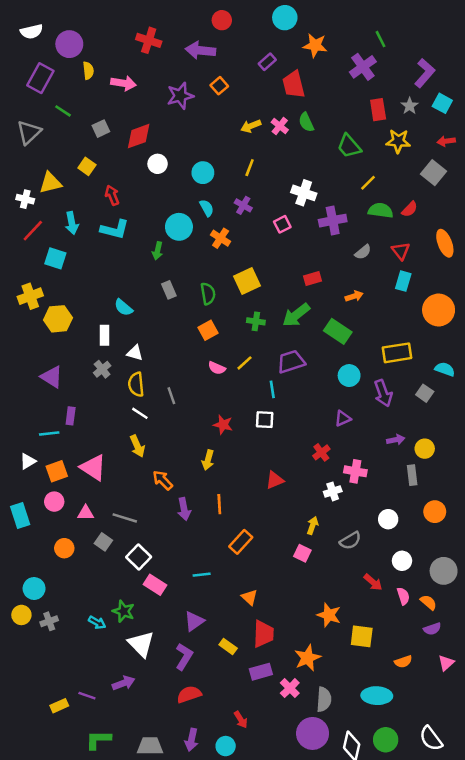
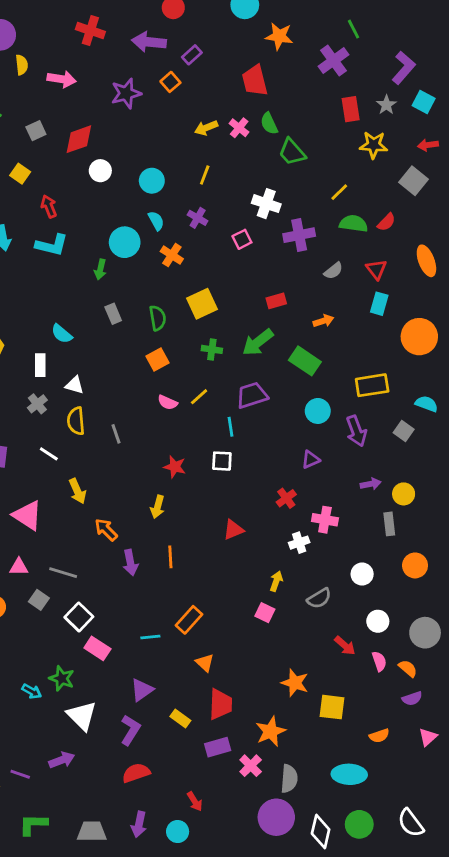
purple rectangle: (267, 62) -> (192, 55), moved
green trapezoid: (349, 146) -> (292, 152), moved
white line: (140, 413) -> (49, 454), moved
orange rectangle: (241, 542) -> (189, 620), moved

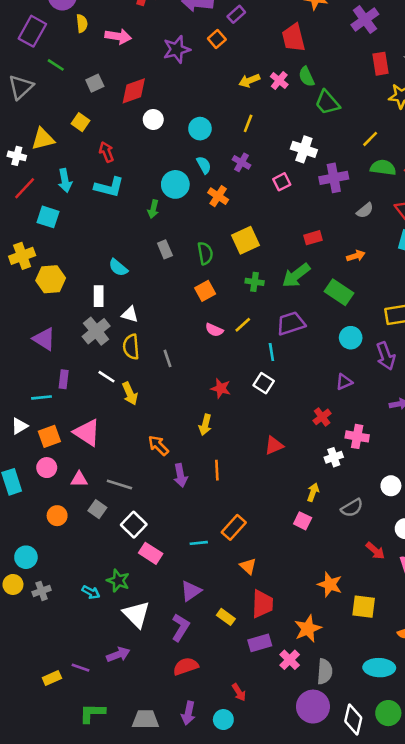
gray cross: (37, 404) -> (96, 331), size x1.5
white square: (222, 461) -> (264, 383), turned 30
yellow arrow: (77, 491) -> (130, 394), moved

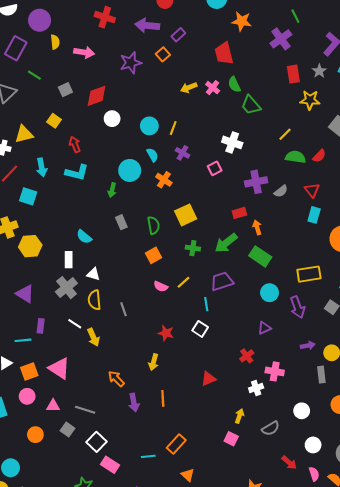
yellow line: (248, 123) -> (173, 128), moved
purple cross: (334, 178) -> (256, 182), moved
orange arrow: (356, 256) -> (257, 227), moved, turned -88

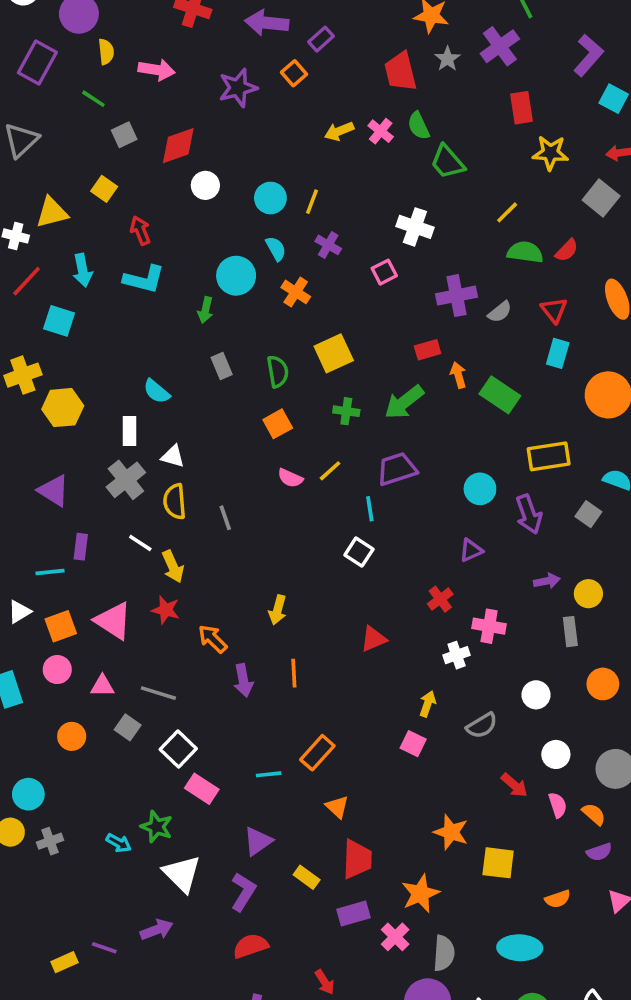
gray star: (319, 71) -> (447, 59), moved
green line: (34, 75) -> (93, 99), moved
green rectangle: (260, 256) -> (500, 395), moved
red star: (166, 333) -> (166, 610), moved

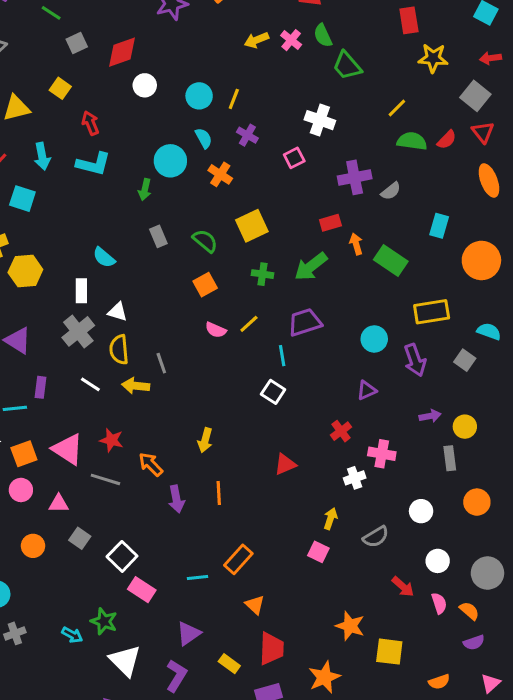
red triangle: (554, 310) -> (483, 132), moved
green semicircle: (278, 371) -> (205, 241), turned -40
yellow arrow: (173, 567) -> (136, 386), moved, turned 120
gray line: (158, 693) -> (105, 479), moved

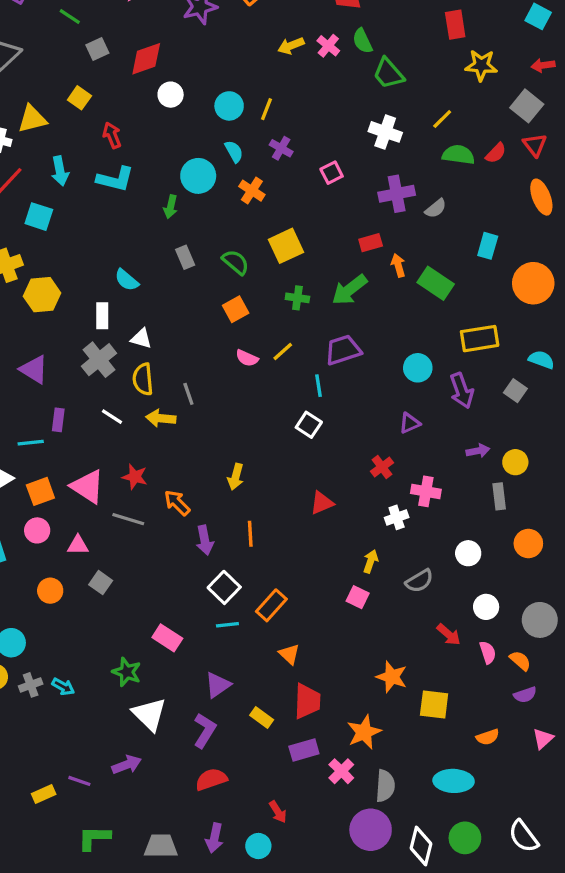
white cross: (320, 120) -> (385, 132), moved
white square: (122, 556) -> (224, 587), moved
cyan arrow: (72, 635) -> (63, 687), moved

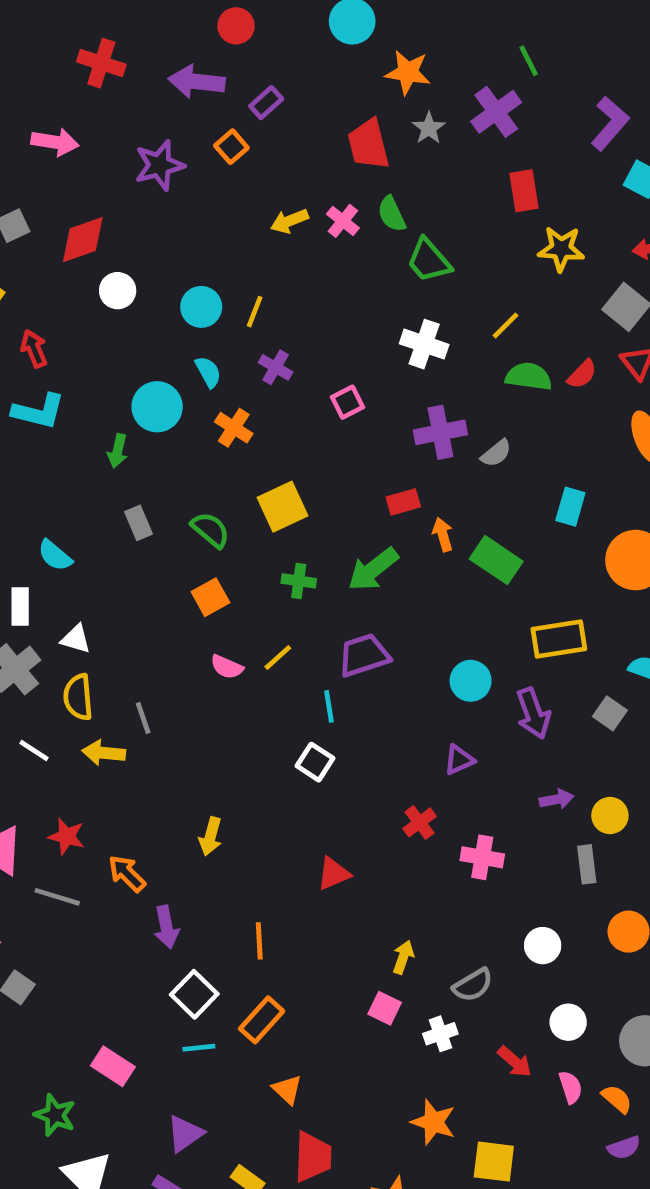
white cross: (397, 517) -> (440, 1034), moved
orange line: (250, 534) -> (259, 941), moved

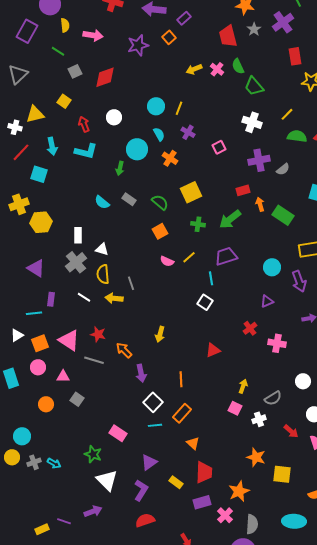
white circle: (118, 291) -> (114, 117), moved
gray rectangle: (138, 523) -> (129, 199), turned -32
cyan semicircle: (55, 555) -> (102, 202), moved

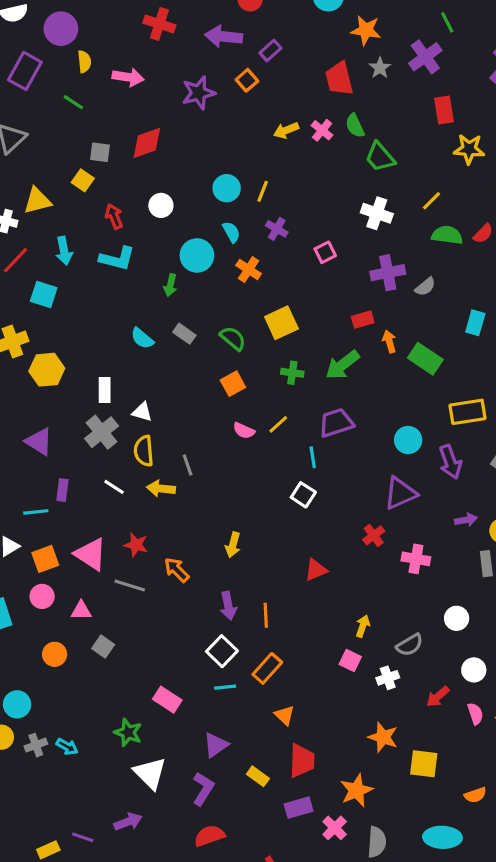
gray square: (75, 71) -> (100, 152), moved, turned 32
purple triangle: (267, 301) -> (400, 493), size x1.6
purple arrow: (141, 373) -> (228, 606), moved
red arrow: (291, 431) -> (438, 697), turned 98

